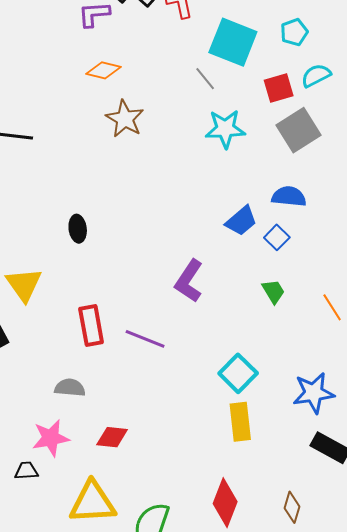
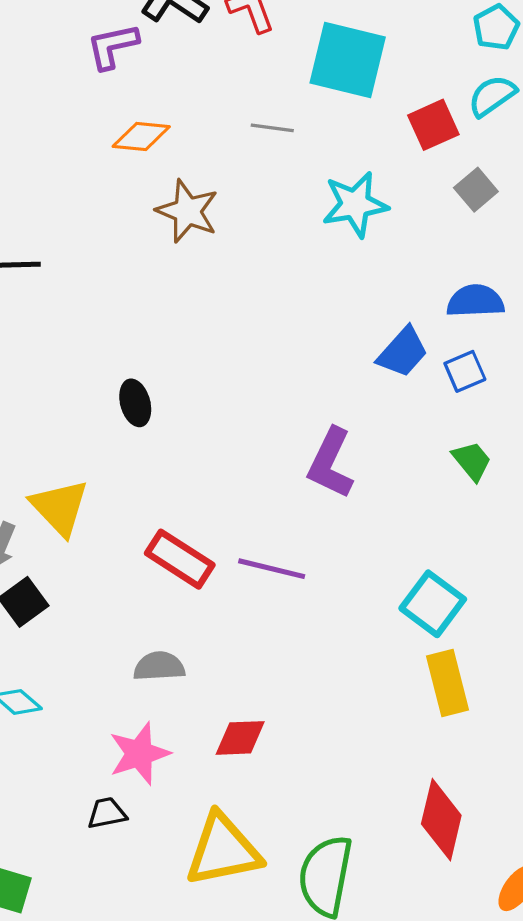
cyan pentagon: (294, 32) -> (496, 27), moved
gray line: (205, 79) -> (272, 128), moved, turned -35
gray square: (299, 130) -> (476, 190), size x0.6
blue square: (277, 237) -> (465, 371), turned 30
red rectangle: (91, 325) -> (180, 559), turned -39

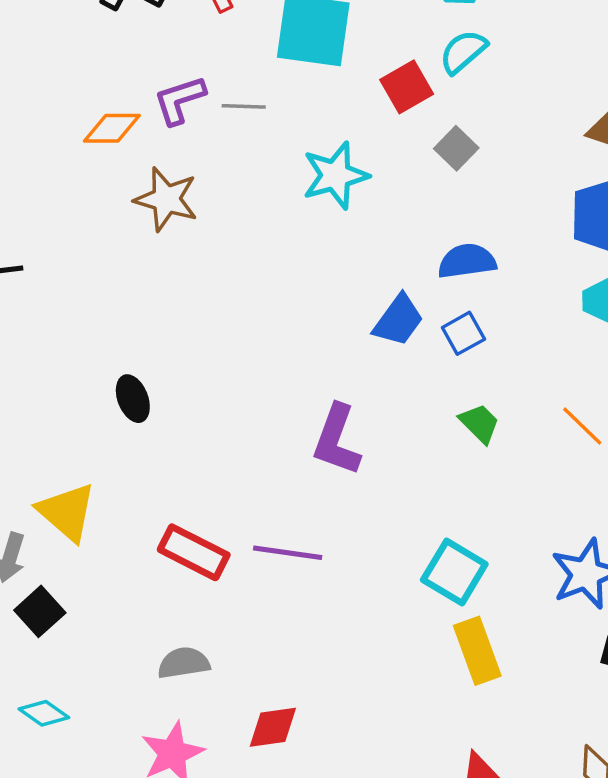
purple L-shape: (113, 46) -> (180, 100), moved

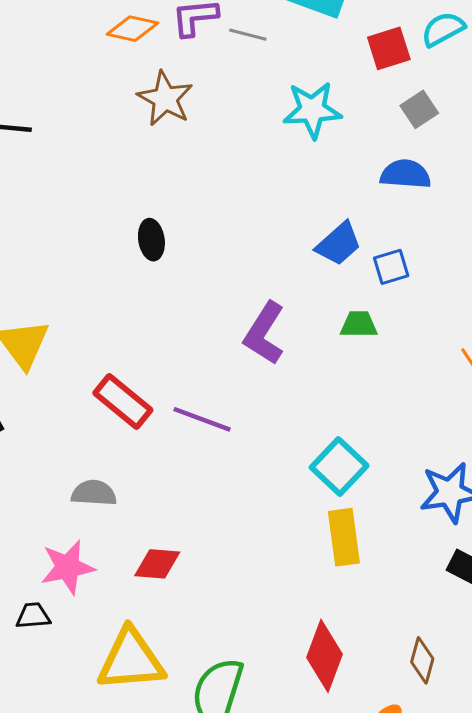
blue semicircle: (467, 261) -> (406, 174), moved
black ellipse: (133, 399) -> (151, 240), moved
green trapezoid: (479, 423) -> (359, 324), moved, turned -57

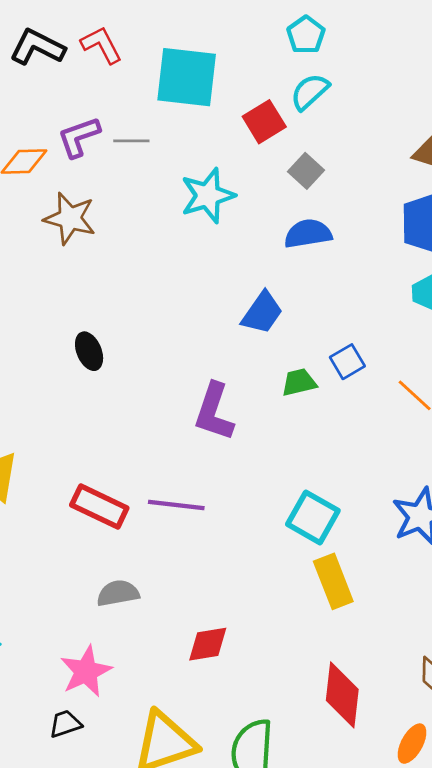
blue square: (391, 267) -> (347, 362), moved
gray semicircle: (94, 493) -> (118, 593), moved
red diamond: (157, 564) -> (208, 644), moved

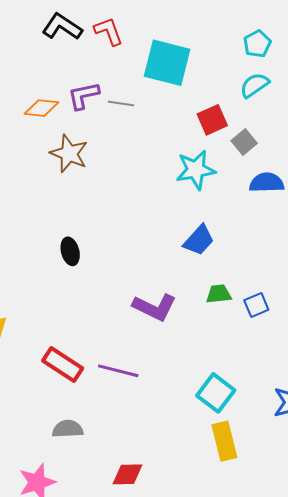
red square: (264, 122) -> (212, 120), moved
cyan star: (208, 196) -> (196, 170), moved
blue semicircle: (308, 234) -> (267, 183), moved
blue square: (347, 362) -> (256, 305), moved
purple L-shape: (214, 412) -> (155, 307), turned -90

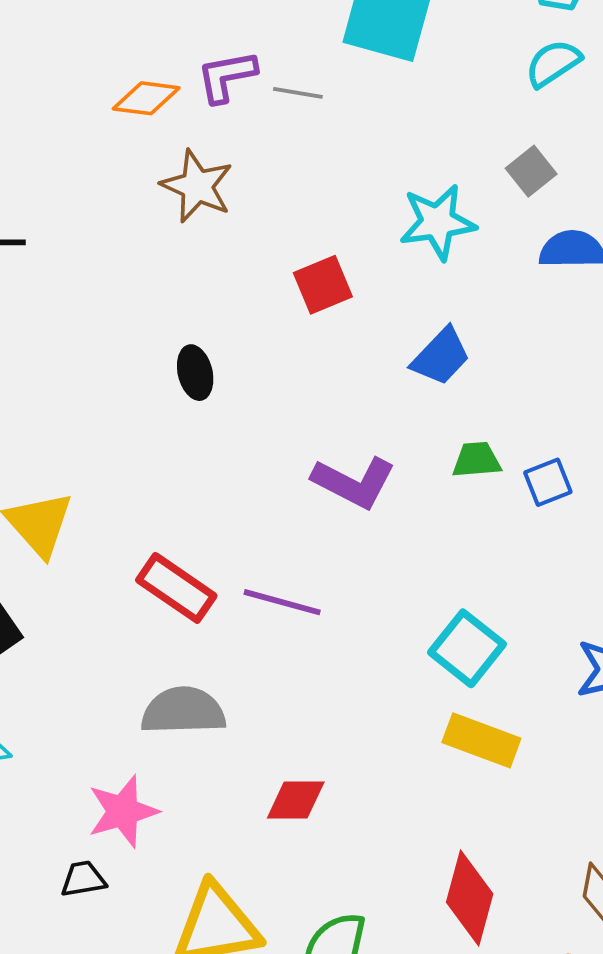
red square: (212, 120) -> (323, 285), moved
gray semicircle: (68, 429) -> (183, 711), size x1.4
yellow rectangle: (224, 441) -> (481, 740), turned -57

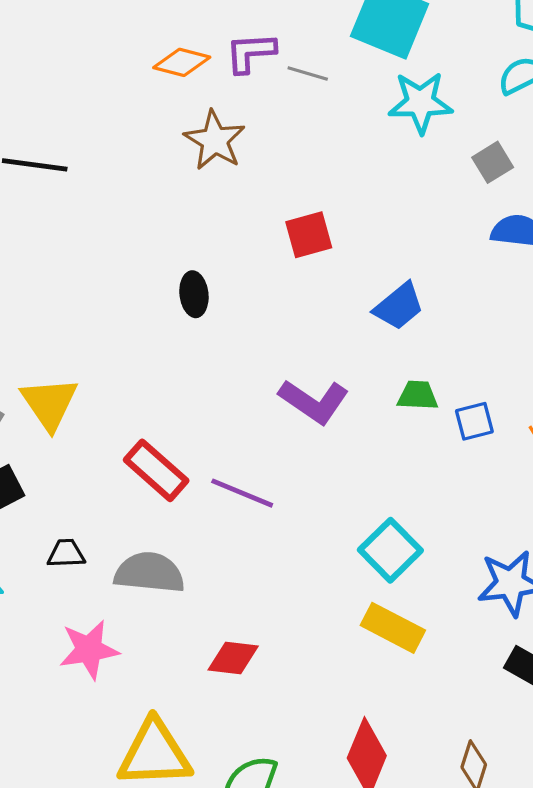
cyan star: (438, 222) -> (420, 103), moved
black trapezoid: (83, 879) -> (66, 554), moved

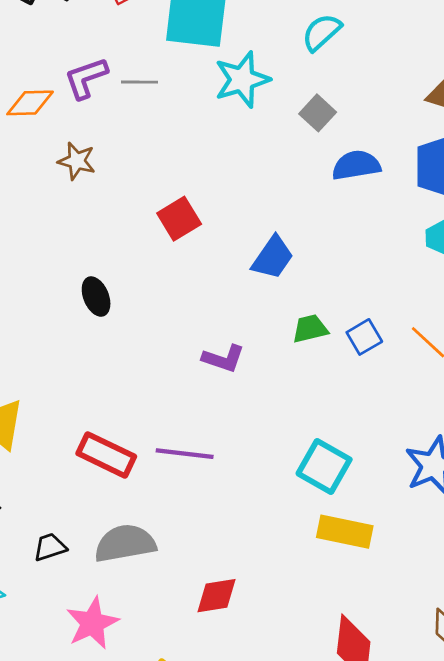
brown star: (215, 140) -> (77, 161), size x0.7
purple L-shape: (314, 401) -> (223, 359), size x0.7

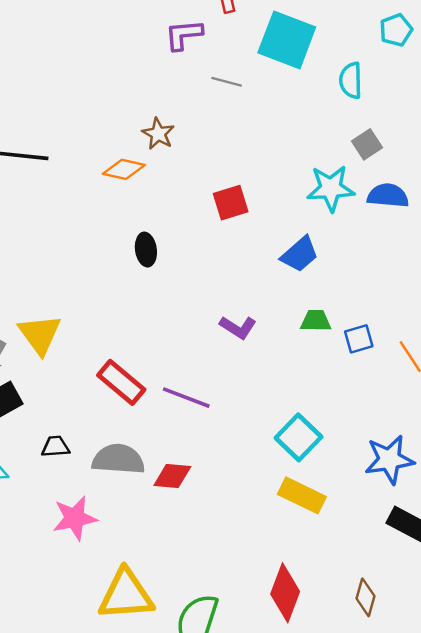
cyan semicircle: (322, 32) -> (351, 80), moved, turned -63
purple L-shape: (86, 78) -> (184, 35), moved
cyan star: (242, 80) -> (331, 188), moved
orange diamond: (30, 103) -> (124, 169), moved
red diamond: (217, 596) -> (172, 476), moved

